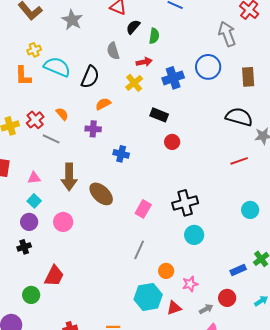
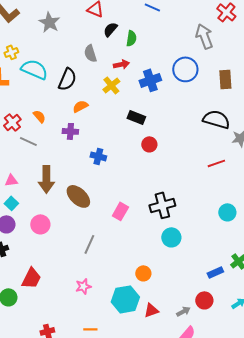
gray line: (139, 250) -> (89, 244), moved
pink star: (190, 284) -> (83, 286), moved

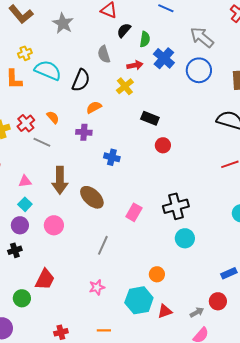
gray arrow: (204, 36) -> (202, 37), moved, turned -30
blue cross: (150, 80) -> (164, 58), moved, turned -30

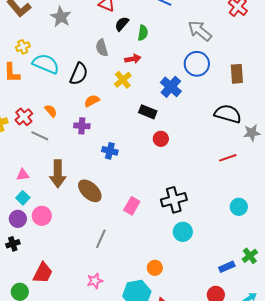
blue cross: (164, 58) -> (171, 87), moved
pink circle: (54, 225) -> (42, 216), moved

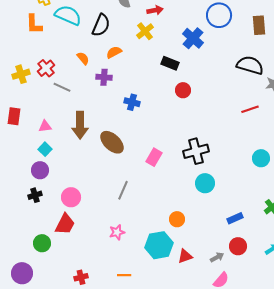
orange semicircle: (51, 111) -> (83, 58), moved
pink circle: (42, 216) -> (71, 197), moved
blue rectangle: (227, 267) -> (235, 218), moved

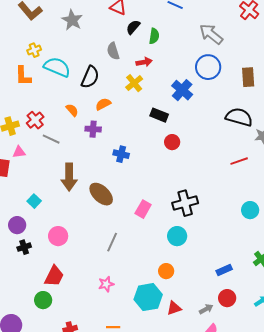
pink triangle: (45, 126) -> (19, 152), moved
purple circle: (40, 170) -> (17, 225), moved
cyan circle: (205, 183) -> (177, 236), moved
pink circle: (71, 197) -> (58, 236), moved
green circle: (42, 243) -> (43, 300), moved

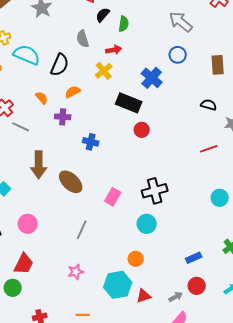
blue circle: (208, 67) -> (178, 55), size x0.7
black rectangle: (159, 115) -> (129, 103), size x1.4
black semicircle: (239, 117) -> (209, 105), size x0.6

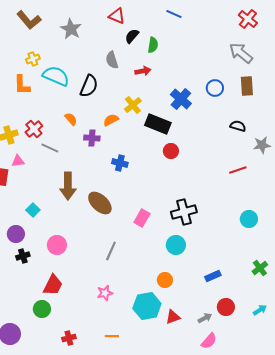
gray arrow: (181, 22) -> (241, 53), moved
blue circle: (178, 55) -> (215, 88), moved
yellow cross: (104, 71) -> (133, 105), moved
orange semicircle: (73, 92) -> (111, 120), moved
blue rectangle: (194, 258) -> (213, 276), moved

